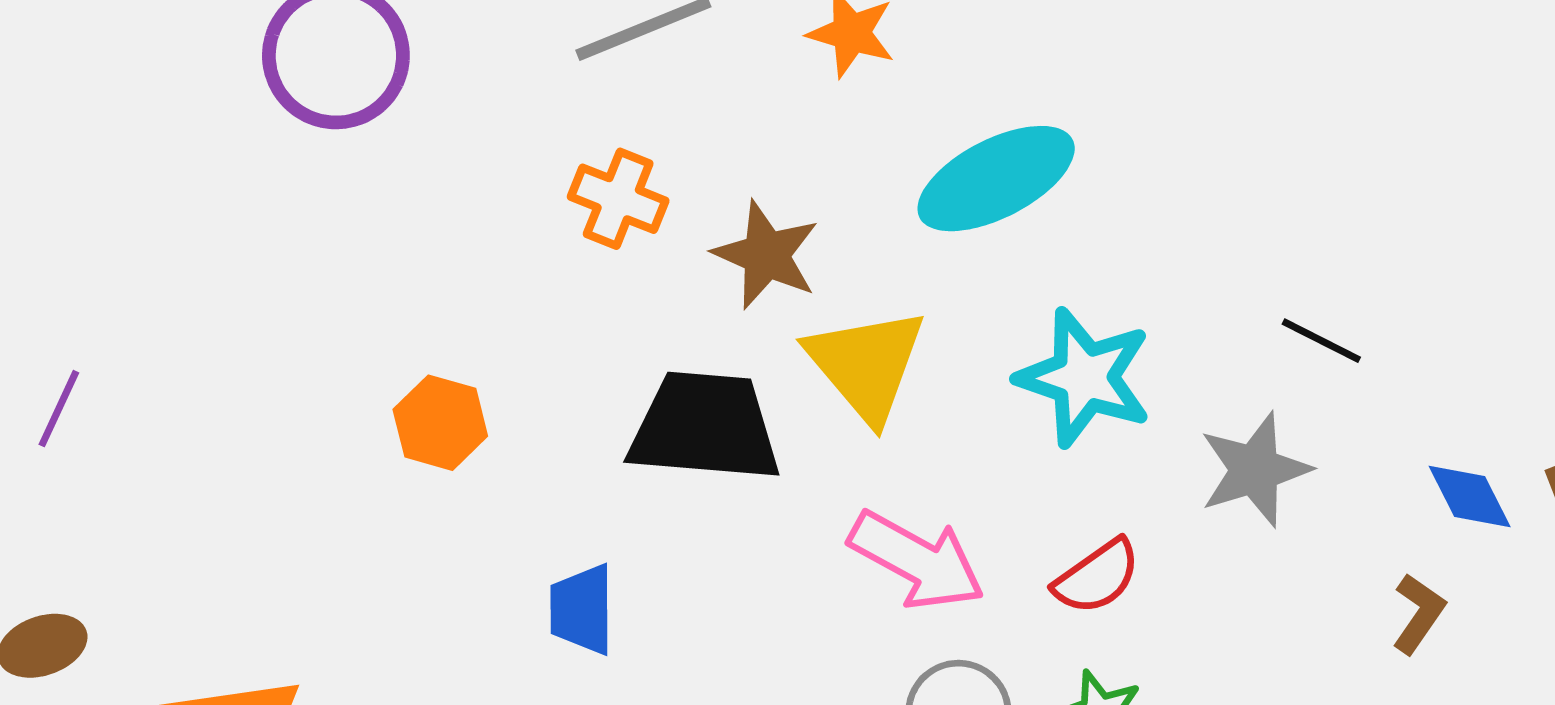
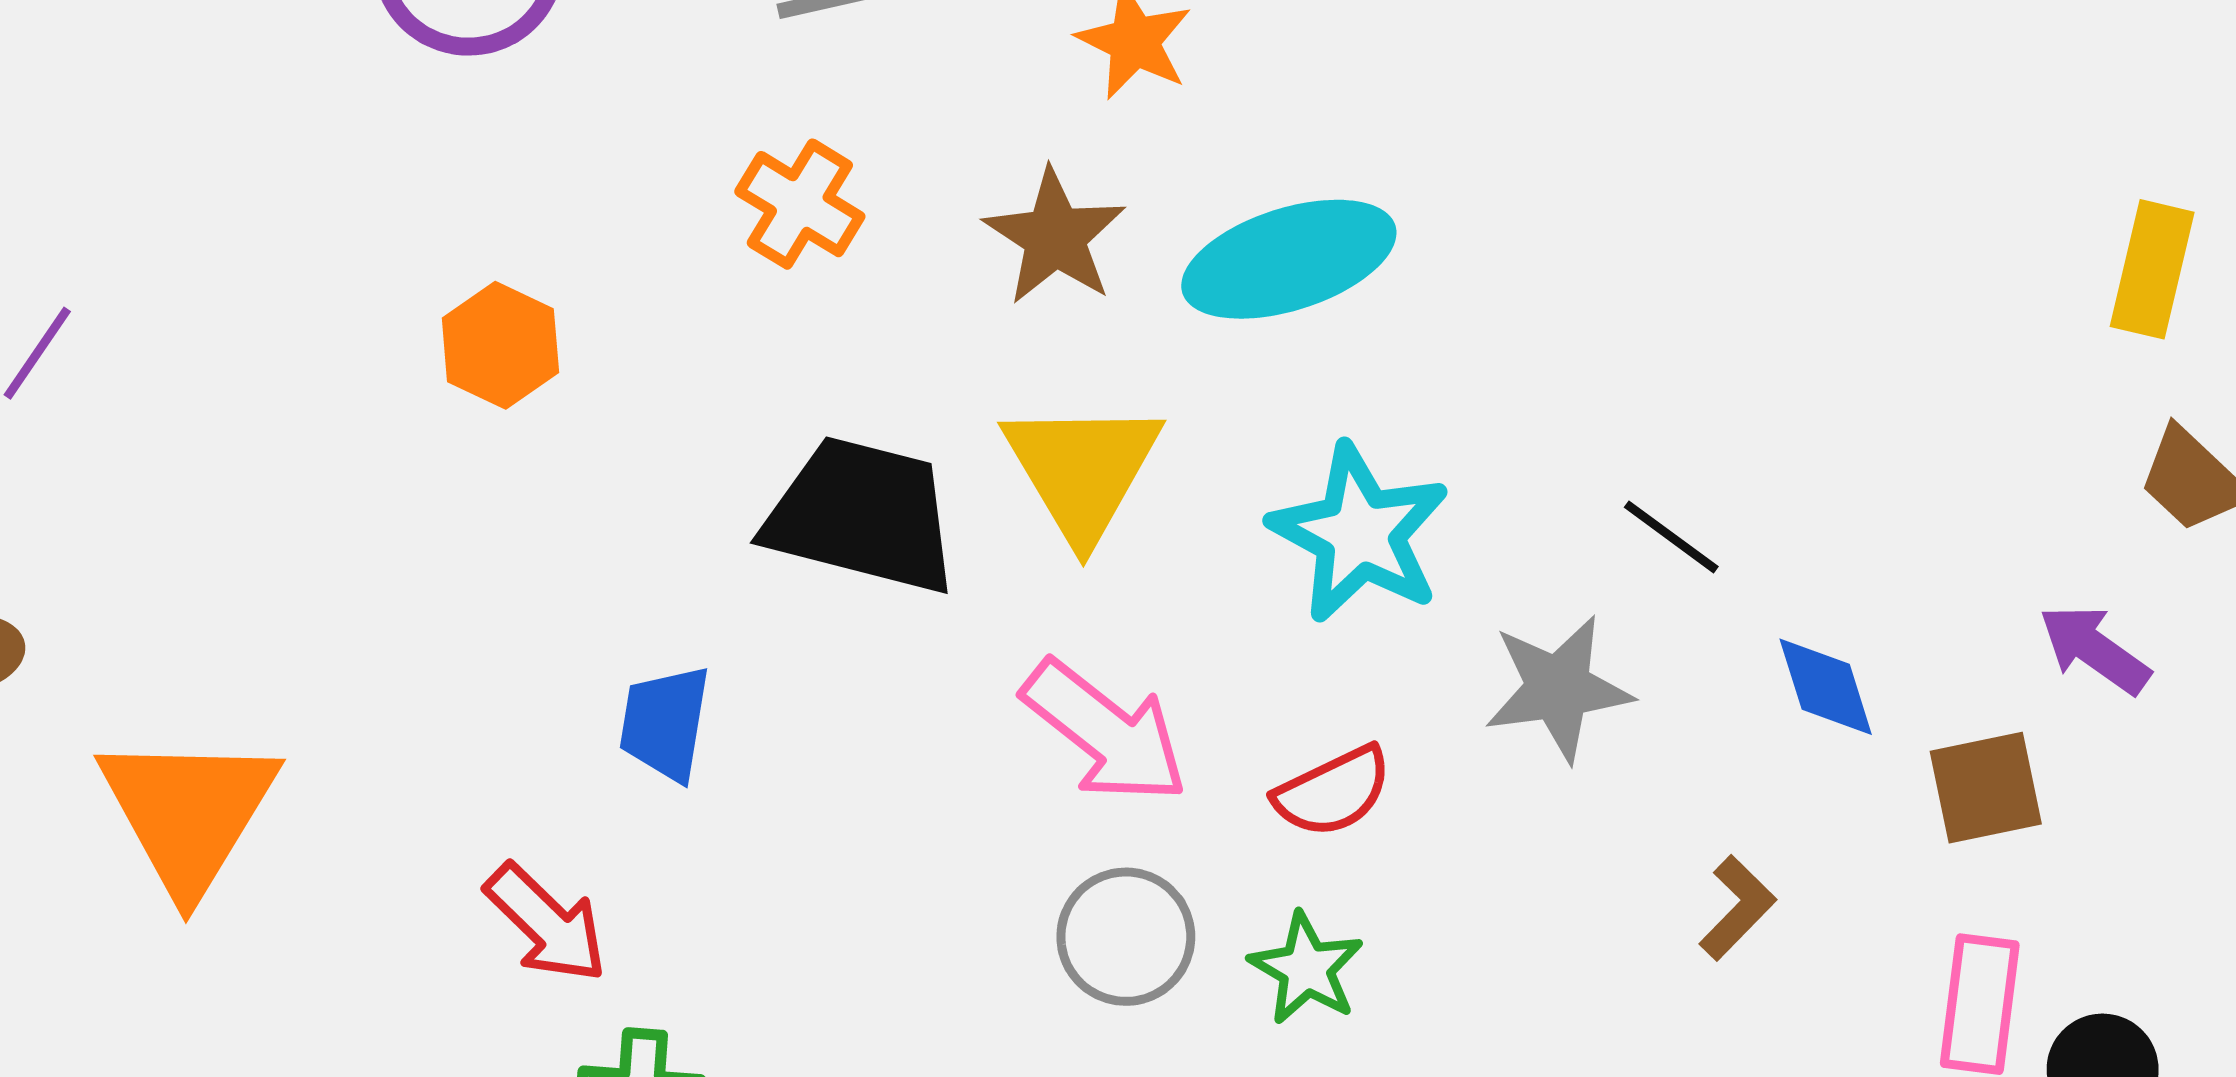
brown star: (766, 255) -> (1055, 237), moved
orange hexagon: (440, 423) -> (500, 345), moved
blue diamond: (1470, 496) -> (1826, 687), moved

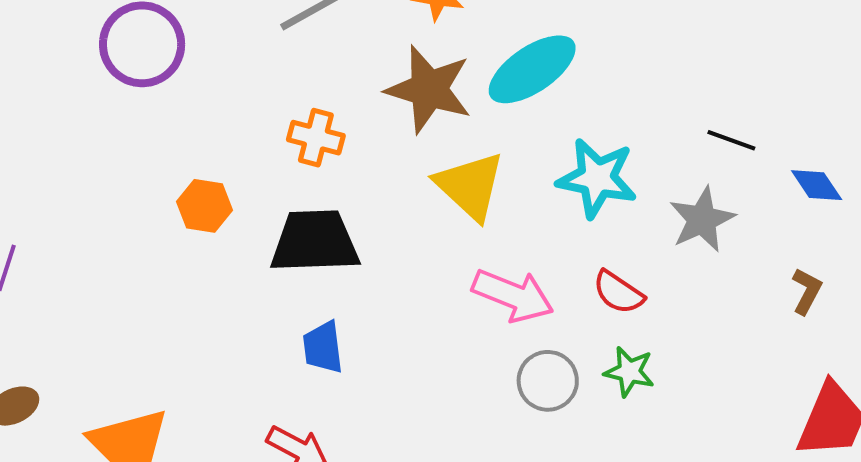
orange cross: (800, 204) -> (316, 138), moved
brown star: (1055, 237) -> (429, 89), size x1.4
black trapezoid: (862, 515) -> (315, 242), moved
red semicircle: (1333, 792) -> (618, 292), turned 76

